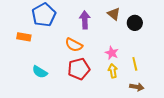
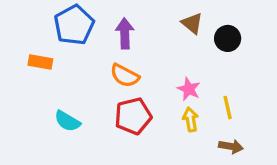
purple arrow: (85, 20) -> (125, 33), moved

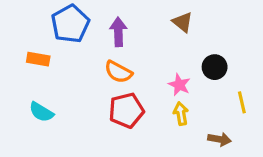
black circle: (228, 38) -> (215, 67), moved
yellow line: (228, 108) -> (242, 102), moved
cyan semicircle: (67, 121) -> (41, 112), moved

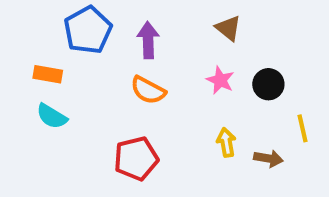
pink star: (179, 85) -> (220, 80), moved
red pentagon: (126, 110) -> (136, 158), moved
cyan semicircle: (41, 112) -> (52, 116), moved
brown arrow: (219, 139) -> (268, 158), moved

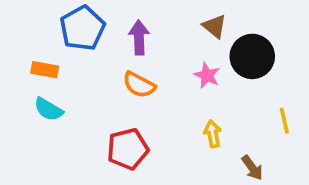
black circle: (268, 84) -> (252, 56), moved, size x1.5
brown arrow: (268, 158) -> (252, 168), moved, turned 44

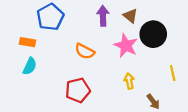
purple arrow: (139, 38) -> (103, 16), moved
pink star: (207, 75) -> (126, 46), size x1.5
cyan semicircle: (48, 109) -> (30, 66), turned -96

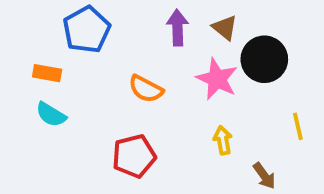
cyan semicircle: (30, 66) -> (51, 115), turned 96

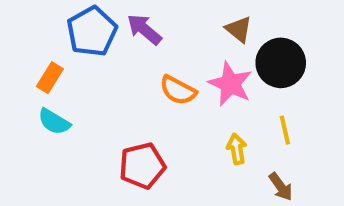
purple arrow: (177, 28) -> (144, 29), moved, turned -48
orange rectangle: (47, 73) -> (50, 78), turned -68
orange semicircle: (146, 89) -> (178, 90), moved
yellow line: (298, 126) -> (285, 130), moved

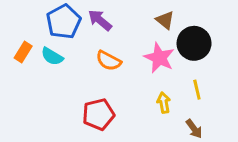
orange rectangle: (50, 78) -> (23, 52), moved
orange semicircle: (178, 90) -> (109, 61), moved
cyan semicircle: (54, 122) -> (52, 56), moved

